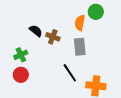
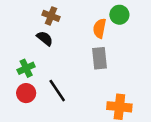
brown cross: (53, 37) -> (51, 16), moved
black line: (70, 73) -> (57, 91), moved

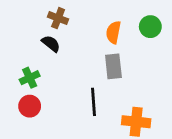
green circle: (119, 15) -> (150, 27), moved
black line: (57, 91) -> (94, 102), moved, turned 30

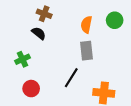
black line: (94, 102) -> (71, 78), turned 36
red circle: (30, 106) -> (31, 89), moved

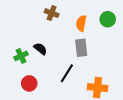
brown cross: (44, 14) -> (52, 13), moved
black semicircle: (39, 33) -> (40, 49), moved

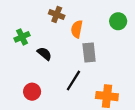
orange semicircle: (81, 23) -> (77, 29), moved
green cross: (21, 56) -> (22, 37), moved

